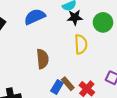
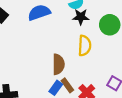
brown semicircle: (43, 59) -> (58, 64), moved

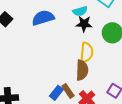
brown semicircle: (58, 64) -> (82, 70), moved

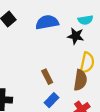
black star: (84, 24) -> (76, 36), moved
brown rectangle: (68, 91) -> (47, 77), moved

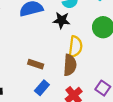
brown rectangle: (47, 77) -> (36, 64), turned -40

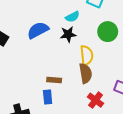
blue rectangle: (42, 88) -> (48, 97), moved, turned -32

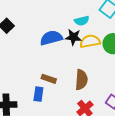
blue semicircle: (38, 30) -> (51, 38), moved
yellow semicircle: (87, 55) -> (90, 41), moved, turned -108

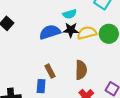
cyan semicircle: (82, 21) -> (70, 14), moved
brown rectangle: (49, 79) -> (50, 71), turned 48

